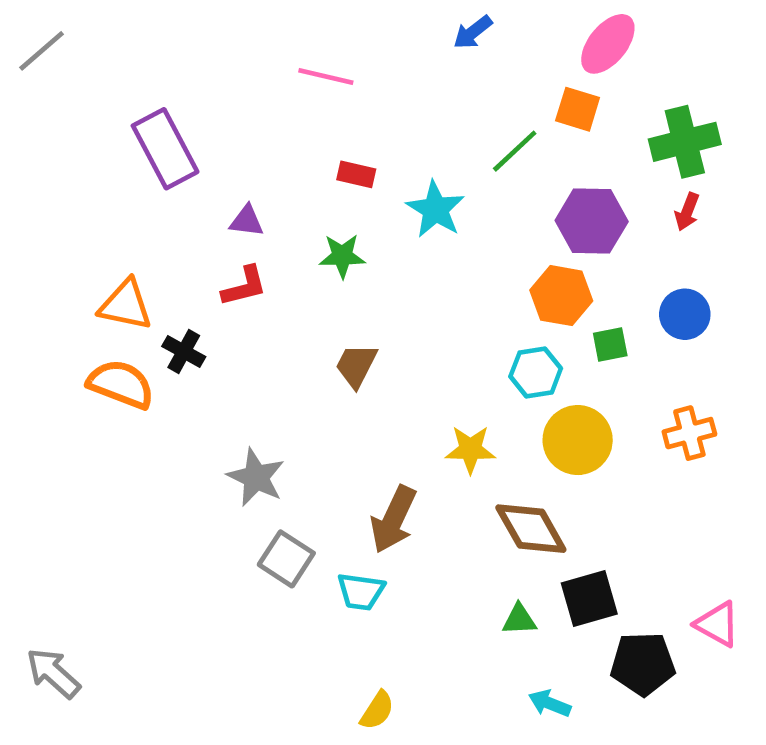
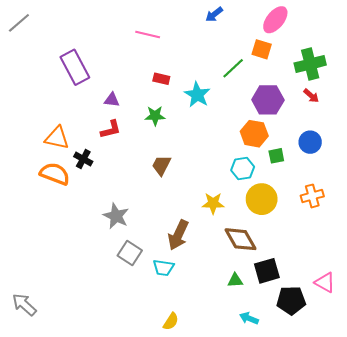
red arrow: (687, 212) -> (311, 96), turned -70

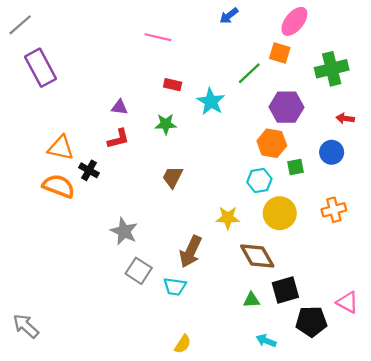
purple rectangle: (75, 67) -> (41, 68), moved
red arrow: (311, 96) -> (345, 118), moved, turned 147

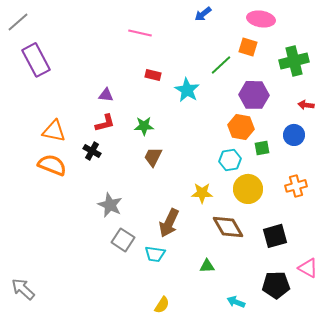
pink ellipse: (294, 21) -> (261, 19), turned 60
green star: (166, 124) -> (144, 126), moved
black cross: (89, 170) -> (92, 151), moved
black square: (285, 290) -> (275, 236), moved
green triangle: (252, 300) -> (207, 266), moved

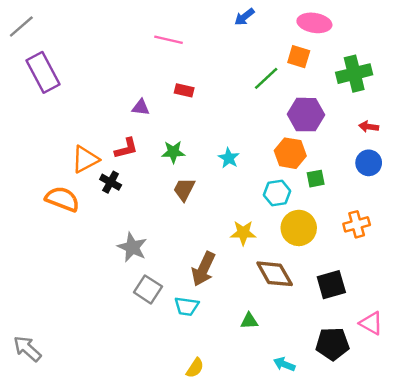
cyan star: (187, 90) -> (229, 158), moved, size x0.7
purple triangle: (106, 95) -> (141, 107), moved
orange triangle: (54, 131) -> (85, 159), moved, turned -40
blue circle: (294, 135) -> (369, 163), moved

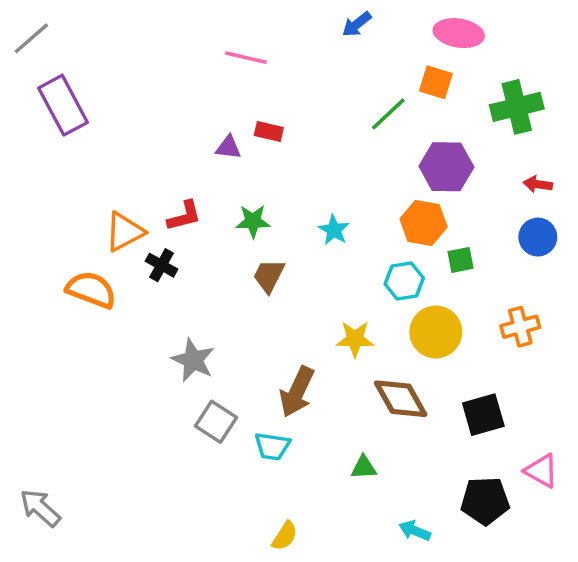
purple triangle: (141, 107) -> (228, 147), moved

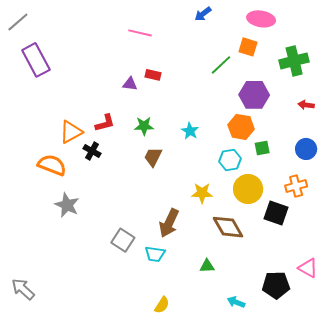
blue circle: (538, 237) -> (306, 149), moved
gray star: (193, 360) -> (67, 205), moved
black square: (483, 415) -> (276, 213), moved, turned 35

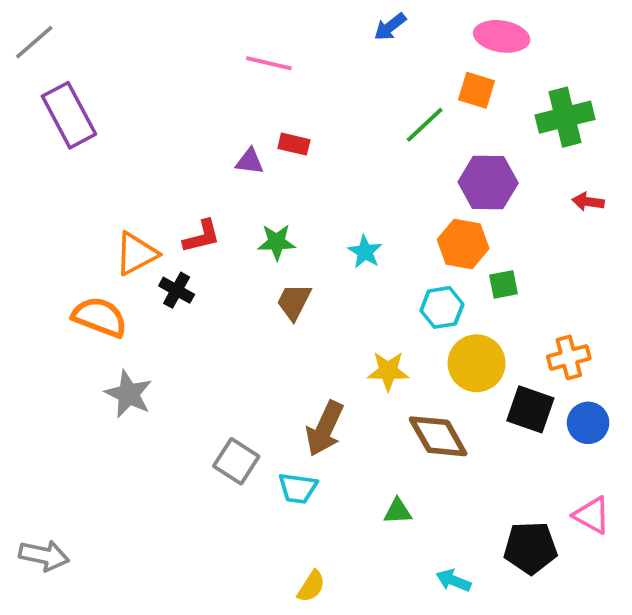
blue circle: (306, 149) -> (588, 423), moved
gray arrow: (23, 289) -> (44, 556), turned 150

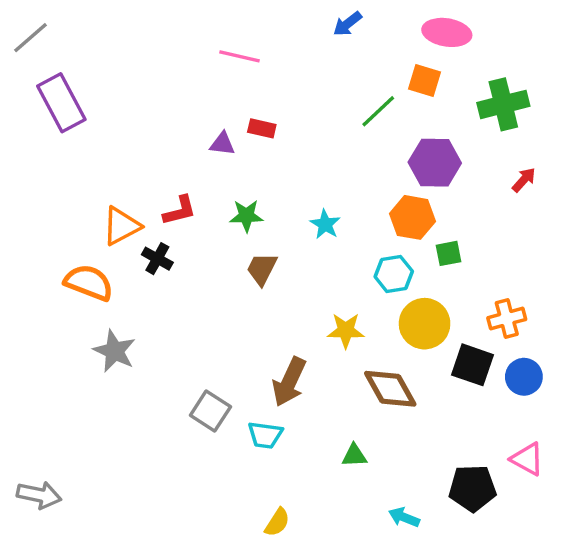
red arrow: (588, 202) -> (524, 180), turned 124

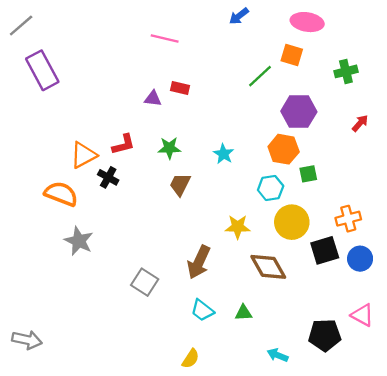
green cross: (503, 104) -> (346, 71), size x0.7
black square: (472, 365) -> (325, 250), turned -36
cyan trapezoid: (265, 435) -> (202, 310), moved, turned 30

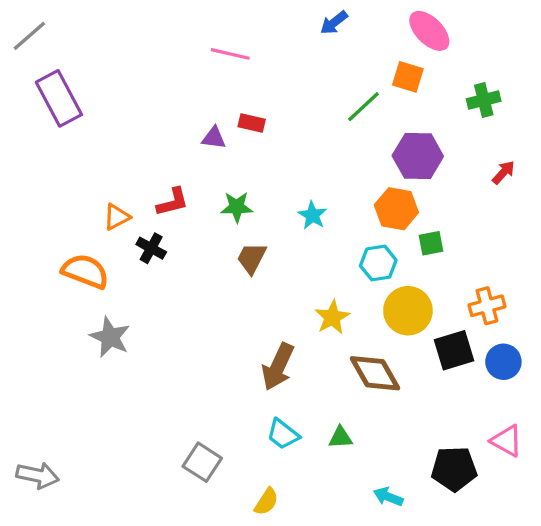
pink ellipse: (307, 22) -> (429, 31), turned 36
orange triangle: (83, 155) -> (117, 217), size x0.7
yellow star: (238, 227) -> (332, 317), turned -30
gray square: (145, 282) -> (202, 462), moved

